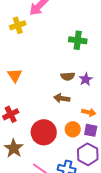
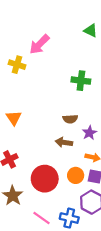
yellow cross: (18, 25) -> (17, 65), turned 35
purple star: (86, 79) -> (89, 133), moved

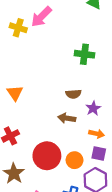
yellow cross: (17, 65) -> (18, 28), moved
orange circle: (76, 175) -> (74, 160), moved

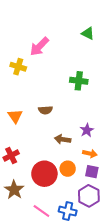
yellow cross: (18, 28) -> (18, 67), moved
brown semicircle: (73, 94) -> (45, 110), moved
orange circle: (74, 160) -> (68, 169), moved

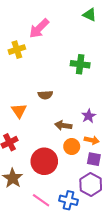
yellow cross: (18, 67) -> (17, 50), turned -35
orange triangle: (15, 116) -> (19, 111), moved
orange circle: (68, 169) -> (72, 147), moved

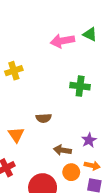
pink arrow: (39, 28) -> (62, 41), moved, turned 35

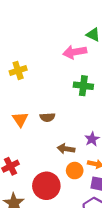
pink arrow: (62, 41) -> (75, 52), moved
orange triangle: (16, 135) -> (20, 119), moved

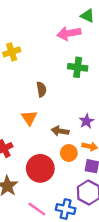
brown semicircle: (47, 117) -> (41, 89), moved, turned -96
orange triangle: (20, 119) -> (29, 118), moved

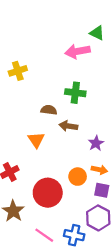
green cross: (78, 67) -> (75, 93), moved
brown semicircle: (41, 89) -> (49, 110), turned -72
brown arrow: (60, 131) -> (68, 126), moved

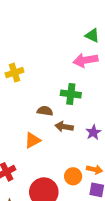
pink arrow: (78, 51) -> (85, 60), moved
orange triangle: (36, 140) -> (33, 140), turned 36
purple star: (96, 143) -> (93, 132), moved

